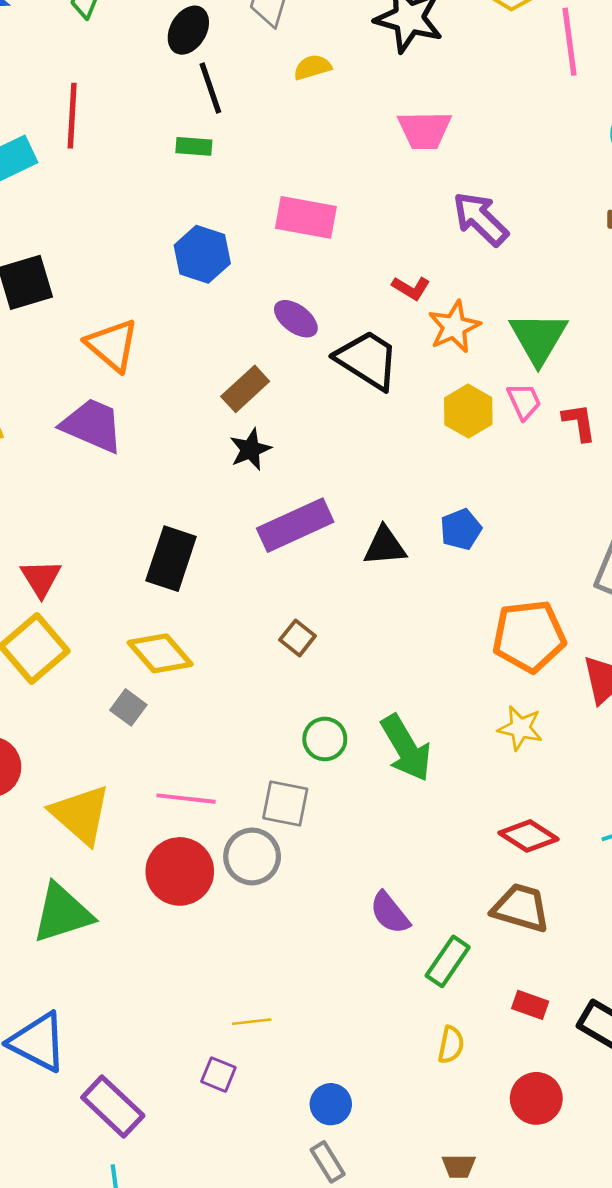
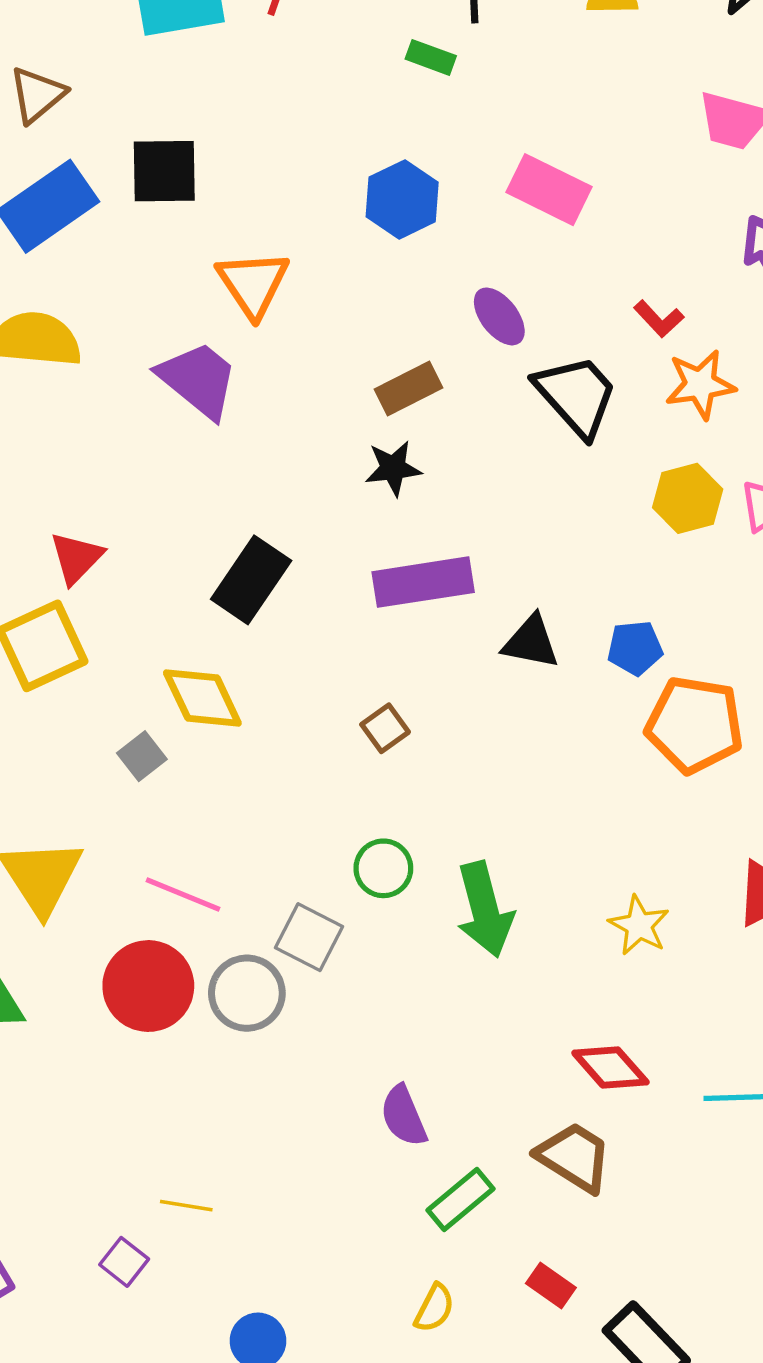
orange pentagon: (529, 636) -> (695, 725), moved

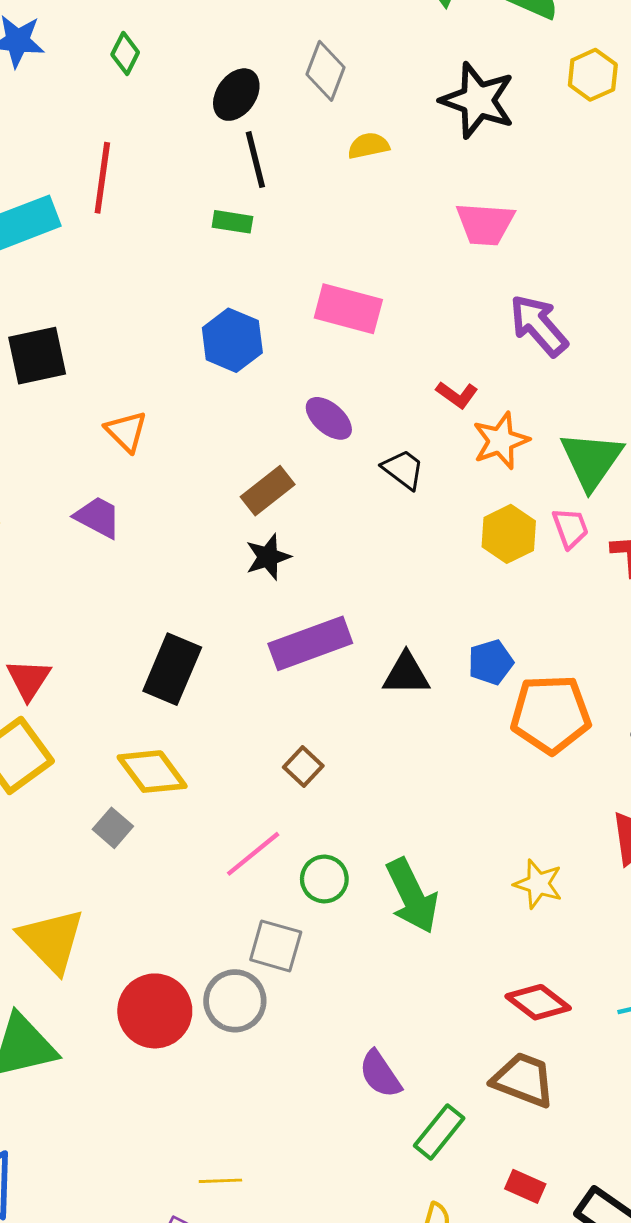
orange triangle: (253, 284) -> (126, 431), size x0.7
purple trapezoid: (198, 380) -> (98, 517), size x0.7
black trapezoid: (576, 395) -> (403, 469), size x0.6
pink line: (183, 895) -> (253, 854), moved, turned -50

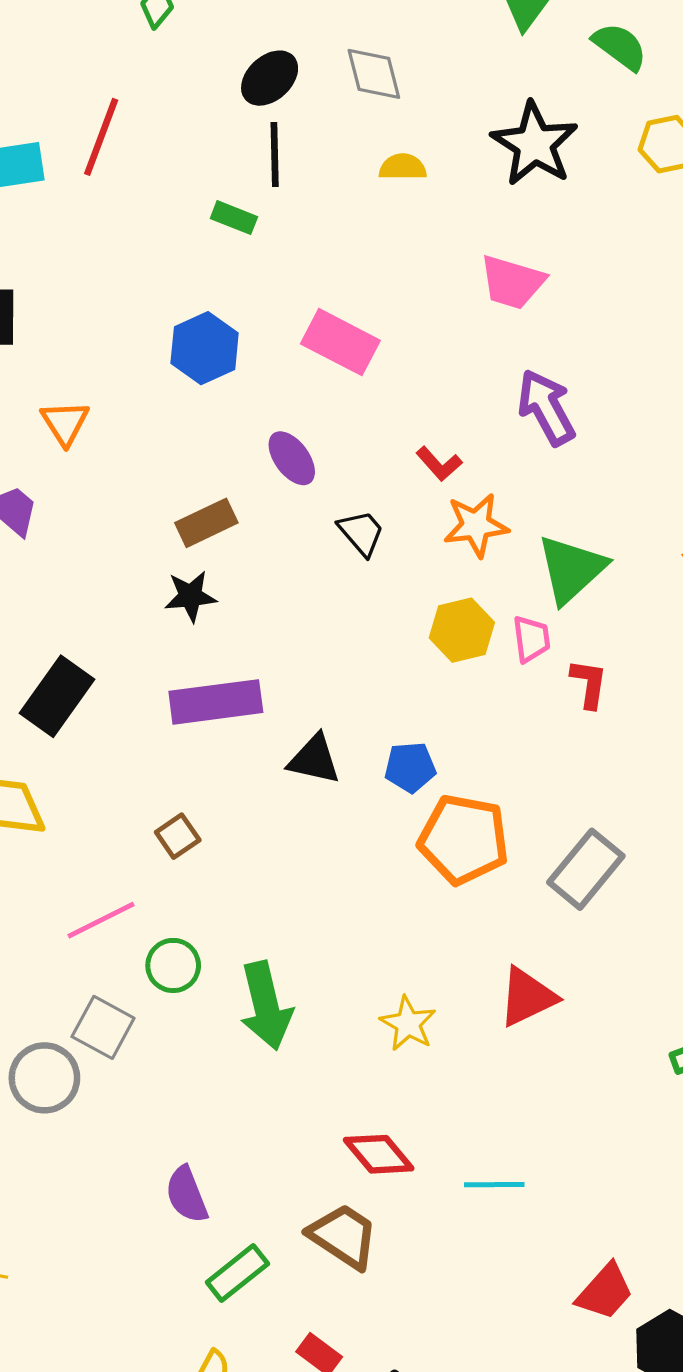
gray diamond: (326, 71) -> (374, 74), turned -48

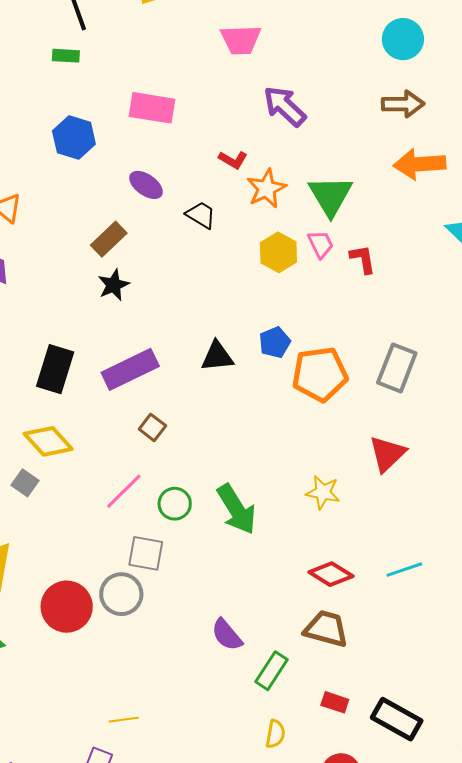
purple rectangle: (216, 702) -> (130, 369), moved

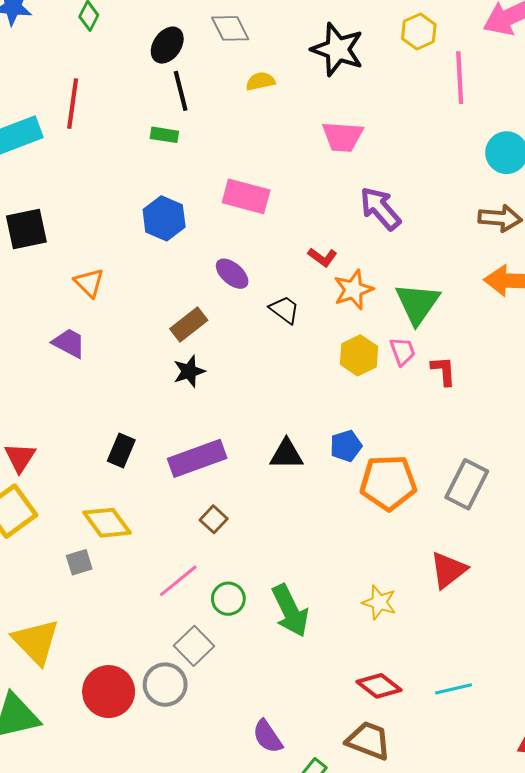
black rectangle: (55, 369) -> (121, 450), size x0.7
gray square: (25, 483) -> (79, 562), turned 32
gray square: (146, 553) -> (194, 646), turned 30

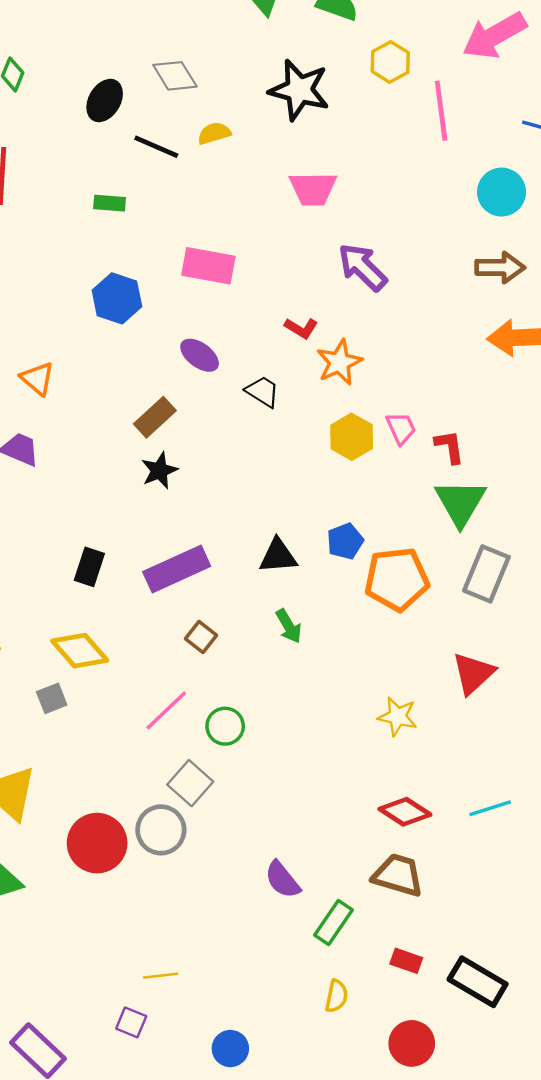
black line: (181, 91) -> (156, 147), moved, turned -48
green triangle: (417, 303) -> (460, 503), moved
green arrow: (290, 611) -> (289, 626), moved, size x0.6

